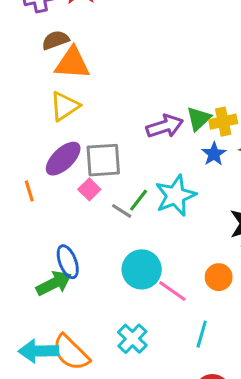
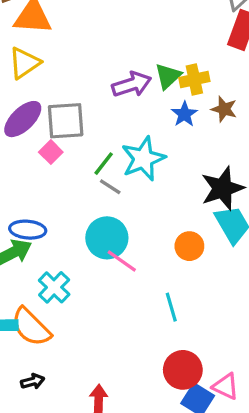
gray line: (122, 211) -> (110, 187), moved
blue ellipse: (68, 262) -> (28, 230), turned -64
pink line: (172, 291) -> (122, 261), moved
cyan line: (202, 334) -> (171, 307), turned -32
cyan cross: (132, 339) -> (54, 287), moved

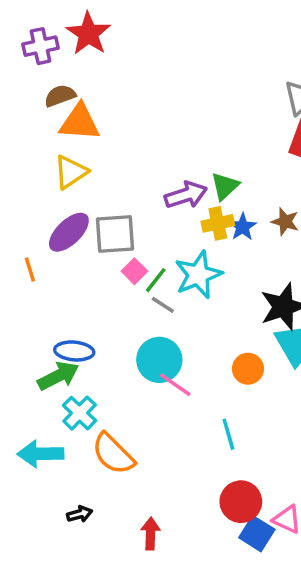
yellow cross: (194, 79) -> (218, 223), moved
pink square: (51, 152) -> (134, 271), moved
cyan cross: (54, 287) -> (80, 413), moved
orange semicircle: (31, 327) -> (113, 454), moved

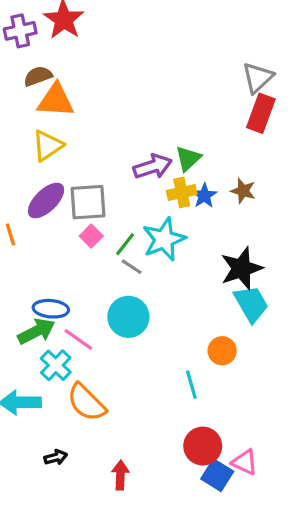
pink square: (134, 271) -> (91, 236), moved
orange circle: (248, 369) -> (222, 351), moved
pink line: (175, 385) -> (78, 339), moved

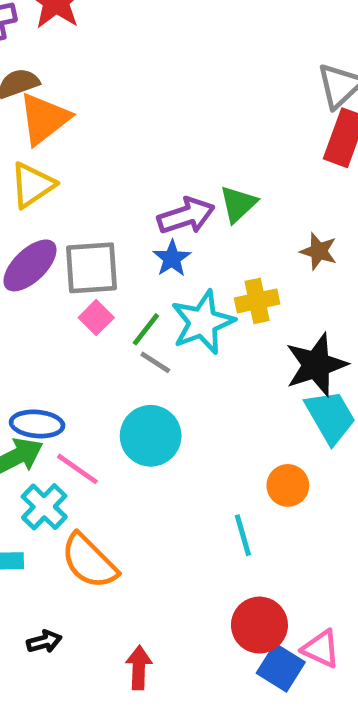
orange triangle: (56, 100) -> (44, 119), turned -42
yellow cross: (182, 192) -> (257, 301), moved
blue star: (204, 196) -> (172, 258), moved

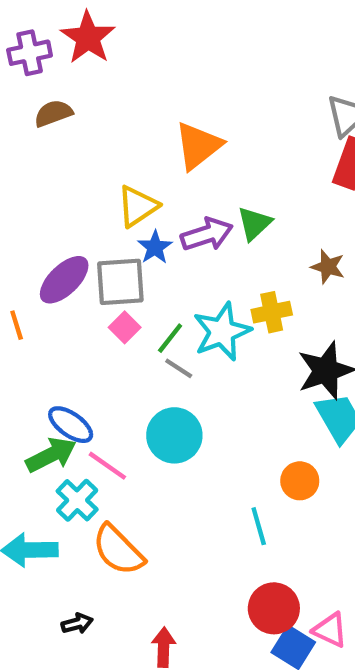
orange triangle: (44, 119) -> (198, 146), moved
yellow triangle: (32, 185) -> (138, 206), moved
blue star: (172, 258) -> (155, 247), moved
blue ellipse: (37, 424) -> (71, 425), turned 30

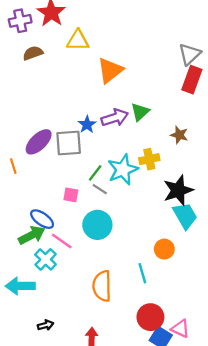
yellow triangle: (138, 206) -> (78, 40), moved, turned 35
pink square: (125, 327) -> (71, 195), moved, turned -35
orange semicircle: (118, 550) -> (102, 286), moved, turned 44

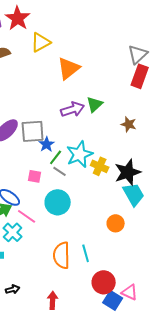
yellow triangle: (78, 40) -> (41, 42), turned -30
blue star: (87, 125) -> (47, 144), moved
yellow cross: (149, 159) -> (100, 166), moved, turned 36
cyan line: (142, 273) -> (86, 253), moved

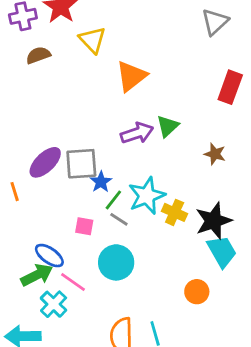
yellow triangle: (41, 42) -> (92, 40), turned -45
gray triangle: (138, 54) -> (215, 22), moved

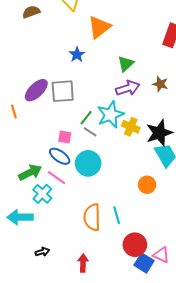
purple arrow: (137, 133) -> (128, 88), moved
blue star: (101, 182) -> (77, 55), moved
blue ellipse: (49, 256) -> (60, 156), moved

